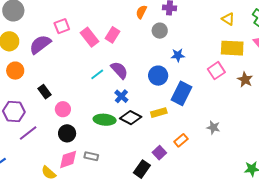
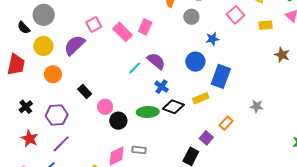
yellow rectangle: (232, 48) -> (265, 25), size x0.6
pink square: (216, 71) -> (235, 15), moved
purple line: (28, 133) -> (61, 144), moved
black circle: (67, 133) -> (118, 121), moved

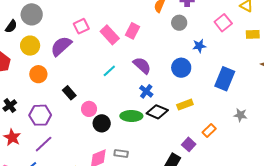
black semicircle: (24, 28) -> (11, 26), turned -104
cyan line: (135, 68) -> (109, 71), moved
blue rectangle: (221, 76) -> (225, 79), moved

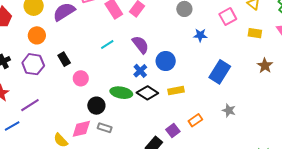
blue circle: (181, 68) -> (166, 61), moved
purple hexagon: (40, 115) -> (33, 64), moved
black circle: (102, 123) -> (96, 106), moved

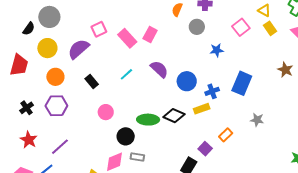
yellow rectangle: (255, 33) -> (270, 28), moved, turned 56
black rectangle: (64, 59) -> (92, 82), moved
blue cross: (140, 71) -> (212, 91), moved, turned 32

